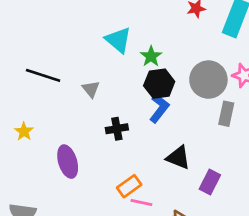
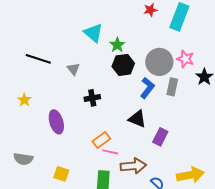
blue L-shape: (159, 108) -> (147, 88), moved

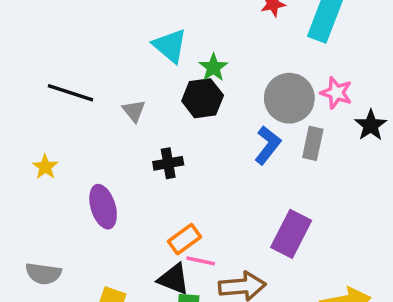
black hexagon: (123, 65) -> (203, 98), moved
black triangle: (137, 119) -> (174, 279), moved
purple rectangle: (160, 137) -> (291, 234), size x1.4

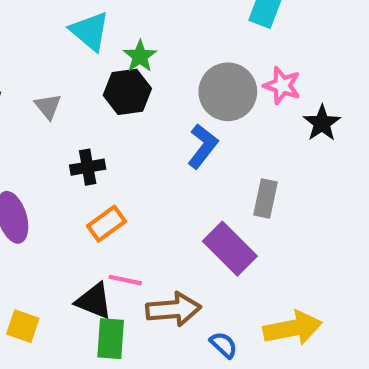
gray rectangle: (313, 143) -> (265, 198), moved
purple rectangle: (291, 234) -> (230, 249), turned -72
orange rectangle: (184, 239) -> (106, 224), moved

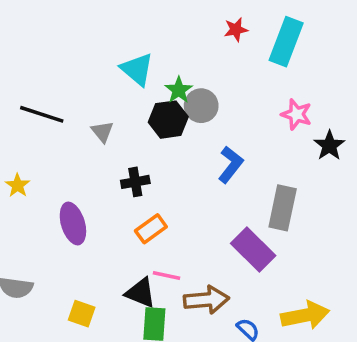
gray circle: (228, 92) -> (201, 106), moved, size x0.7
gray rectangle: (265, 198) -> (283, 208), size x1.4

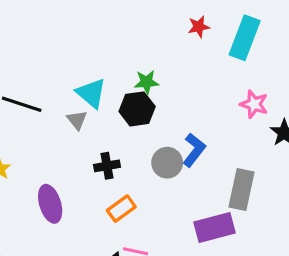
cyan triangle: (137, 69) -> (91, 93), moved
green star: (179, 90) -> (147, 82), turned 30
gray circle: (201, 106) -> (167, 163), moved
purple rectangle: (253, 249) -> (215, 228), turned -60

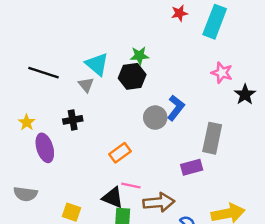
black cross: (107, 166) -> (73, 120), moved
purple ellipse: (50, 204) -> (45, 148), moved
purple rectangle: (215, 228) -> (192, 167), size x0.7

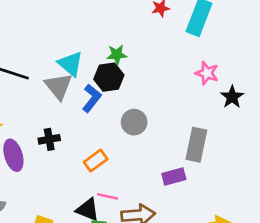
gray triangle: (86, 85) -> (59, 86), size x1.6
blue L-shape: (176, 108) -> (92, 98), moved
black cross: (73, 120) -> (49, 139), moved

